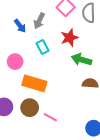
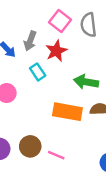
red star: (69, 38) -> (56, 51), moved
orange rectangle: (34, 83) -> (67, 112), moved

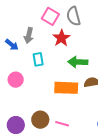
red star: (56, 51) -> (61, 38), moved
cyan rectangle: (38, 72) -> (38, 59), turned 32

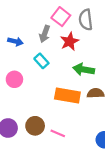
gray arrow: (29, 35) -> (45, 34), moved
blue arrow: (12, 45) -> (15, 42), turned -32
cyan rectangle: (38, 59) -> (41, 61), turned -40

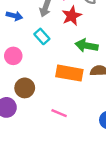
brown circle: (35, 126) -> (25, 88), moved

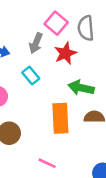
orange rectangle: (69, 73) -> (60, 118), turned 75

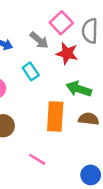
gray arrow: (36, 43) -> (39, 40), turned -78
red star: (65, 53) -> (67, 53), turned 30

